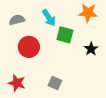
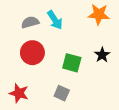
gray semicircle: (17, 20) -> (30, 22), moved
green square: (65, 35) -> (72, 63), moved

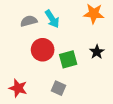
red circle: (32, 53) -> (43, 50), moved
green square: (72, 63) -> (68, 59), turned -30

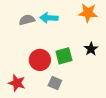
cyan arrow: (52, 19) -> (49, 18), turned 126
red circle: (43, 50) -> (40, 60), moved

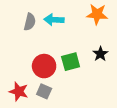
gray semicircle: (27, 20) -> (30, 22), turned 119
gray square: (55, 83) -> (44, 91), moved

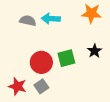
gray semicircle: (30, 22) -> (28, 21), turned -91
gray square: (44, 91) -> (41, 86), turned 32

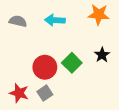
gray semicircle: (28, 21) -> (18, 21), moved
green square: (66, 58) -> (72, 63), turned -30

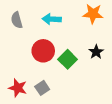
gray semicircle: (18, 21) -> (17, 20), turned -119
red circle: (45, 67) -> (43, 51), moved

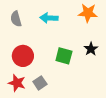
red circle: (43, 51) -> (23, 56), moved
green square: (68, 59) -> (64, 56), turned -30

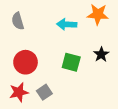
cyan arrow: (49, 18) -> (67, 24), moved
red star: (17, 83) -> (19, 92), turned -30

